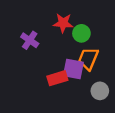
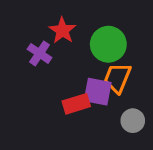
red star: (63, 23) -> (62, 30), moved, turned 30
green circle: (81, 33) -> (108, 44), size x1.5

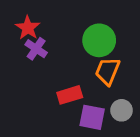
red star: (62, 30) -> (28, 28), moved
purple square: (98, 92) -> (92, 117), moved

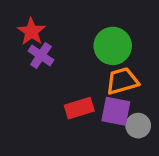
orange trapezoid: (108, 71) -> (122, 81), turned 52
purple square: (92, 117) -> (116, 111), moved

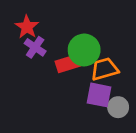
green circle: (113, 46) -> (84, 50), moved
red rectangle: (79, 108) -> (68, 64), moved

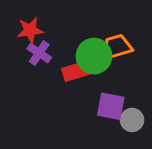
red star: (27, 27) -> (30, 30), turned 30
orange trapezoid: (105, 69) -> (117, 47), moved

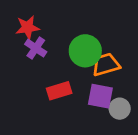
orange trapezoid: (117, 47) -> (106, 65), moved
red rectangle: (76, 71) -> (59, 91), moved

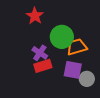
red star: (27, 27) -> (35, 16), moved, turned -30
purple cross: (36, 48) -> (40, 53), moved

